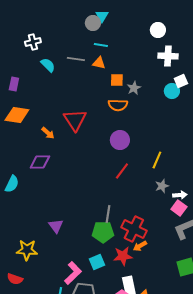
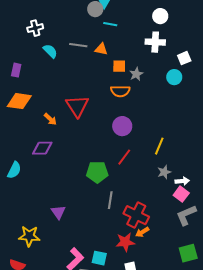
cyan line: (101, 45) -> (110, 24), moved
white cross: (168, 56) -> (155, 42), moved
white square: (181, 81) -> (184, 58), moved
green pentagon: (103, 232) -> (97, 172), moved
cyan square: (97, 262) -> (99, 258), moved, turned 35

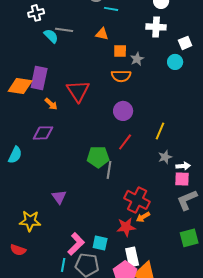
gray line: (78, 45) -> (64, 30), moved
purple rectangle: (16, 70) -> (39, 78), moved, size x1.6
pink square: (181, 194) -> (182, 179), turned -35
gray line: (110, 200) -> (109, 170), moved

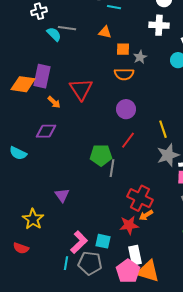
yellow line: (160, 131) -> (163, 129), turned -42
cyan semicircle: (15, 155) -> (18, 153), turned 90
gray star: (165, 157) -> (168, 155), size x1.6
yellow star: (30, 221) -> (33, 219), turned 30

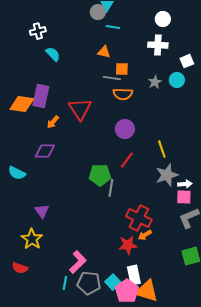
gray line: (67, 28) -> (112, 78), moved
gray star: (140, 57) -> (155, 82), moved
orange arrow: (54, 102) -> (53, 122), turned 88
purple triangle: (62, 195) -> (42, 211), moved
cyan square: (103, 241) -> (113, 282), moved, turned 35

